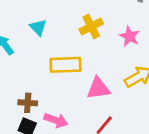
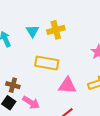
yellow cross: (91, 27) -> (56, 30), moved

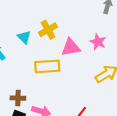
pink triangle: (67, 86) -> (71, 47), moved

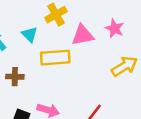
cyan triangle: (24, 37) -> (30, 34), moved
brown cross: (18, 98) -> (15, 77), moved

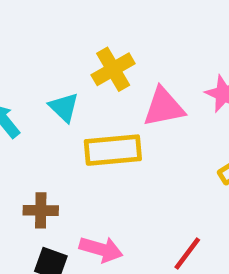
brown cross: (15, 77) -> (41, 210), moved

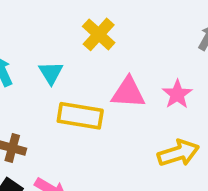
yellow cross: (113, 69) -> (99, 34), moved, turned -32

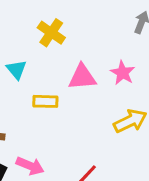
yellow rectangle: (80, 116) -> (45, 101), size x0.7

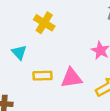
pink triangle: (82, 77) -> (71, 78), moved

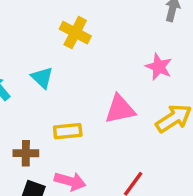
yellow rectangle: (43, 76) -> (68, 131), moved

